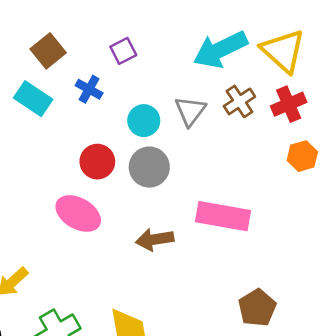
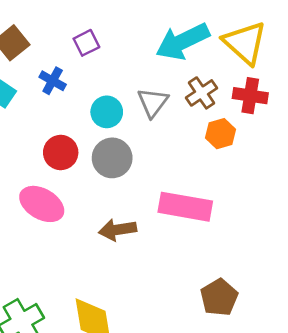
red cross: (289, 104) -> (250, 96), turned 32
orange hexagon: (302, 156) -> (220, 134), moved

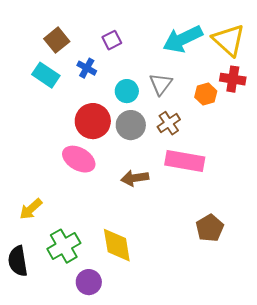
brown cross: (201, 93) -> (169, 123), moved
orange hexagon: (220, 134) -> (206, 94), moved
red circle: (61, 153) -> (93, 121), size x1.4

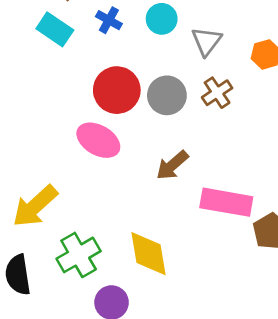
cyan circle: (127, 91) -> (162, 19), moved
pink rectangle: (185, 161) -> (226, 202), moved
brown arrow: (135, 178) -> (172, 165), turned -32
yellow arrow: (31, 209) -> (35, 206), size x1.5

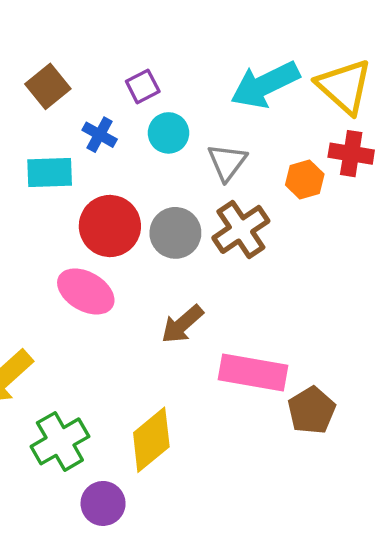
cyan rectangle: (55, 29) -> (50, 173), moved, turned -36
brown cross: (217, 93) -> (241, 229), size x1.4
yellow diamond: (148, 254) -> (151, 440), turned 60

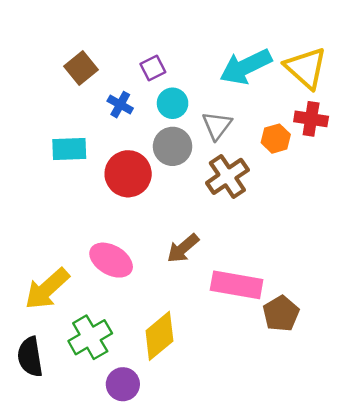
cyan rectangle: (50, 173) -> (69, 149), moved
gray circle: (175, 233) -> (173, 146), moved
pink ellipse: (86, 291) -> (111, 260), moved

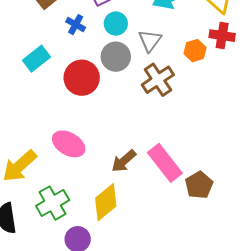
cyan rectangle: (69, 149) -> (37, 59), turned -36
brown arrow: (183, 248) -> (124, 161), moved
pink rectangle: (237, 285) -> (165, 163), turned 42

